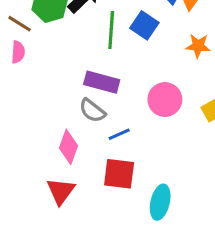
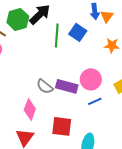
purple rectangle: (102, 82) -> (67, 86), moved
blue line: (119, 134) -> (95, 101), moved

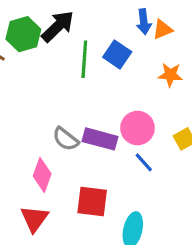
orange triangle: (107, 16) -> (163, 29), turned 32
blue line: (95, 101) -> (144, 162), turned 72

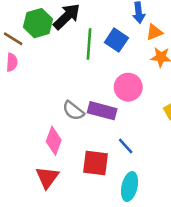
orange triangle: (163, 29) -> (154, 32), moved
pink circle: (137, 128) -> (128, 87), moved
blue line: (144, 162) -> (126, 146), moved

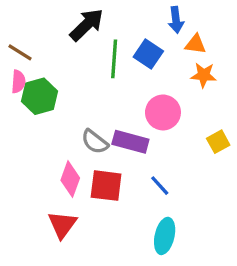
green hexagon: (38, 23) -> (40, 96), moved
orange triangle: (154, 32) -> (195, 44), turned 30
red square: (96, 163) -> (106, 186), moved

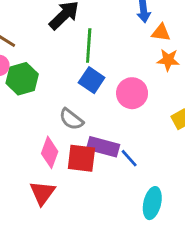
blue square: (148, 54) -> (92, 80), moved
purple rectangle: (130, 142) -> (103, 147), moved
cyan ellipse: (165, 236) -> (152, 203), moved

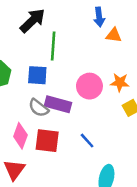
orange star: (168, 60) -> (120, 82), moved
blue square: (92, 80) -> (37, 75), moved, turned -30
purple rectangle: (103, 147) -> (58, 104), moved

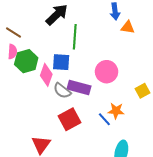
orange star: (120, 82) -> (116, 111), moved
pink diamond: (20, 136) -> (46, 75), moved
red square: (47, 141) -> (70, 119), turned -35

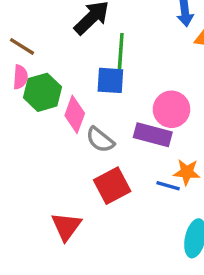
blue square: (61, 62) -> (110, 80), moved
purple rectangle: (79, 88) -> (153, 135), moved
blue line: (104, 119) -> (168, 186), turned -32

